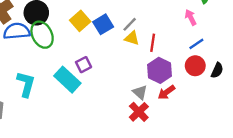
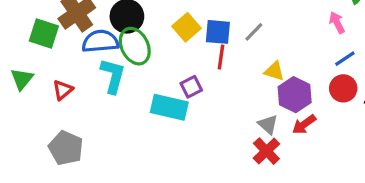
blue square: (103, 24) -> (218, 32), turned 36
yellow triangle: (132, 38) -> (274, 71), moved
red line: (153, 43) -> (221, 57), moved
cyan rectangle: (67, 80) -> (169, 107), turned -30
cyan L-shape: (26, 84) -> (113, 76), moved

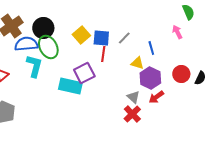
blue line: (345, 59) -> (151, 48), moved, turned -72
purple square: (191, 87) -> (84, 73), size x1.5

